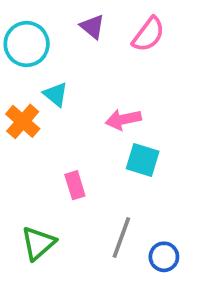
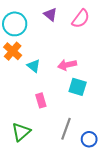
cyan triangle: (56, 94) -> (34, 66), moved
orange cross: (23, 121) -> (13, 51), moved

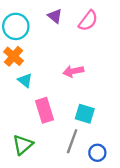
cyan triangle: (34, 66) -> (25, 80), moved
cyan square: (78, 87) -> (85, 114), moved
pink rectangle: (41, 100) -> (45, 110), size x1.5

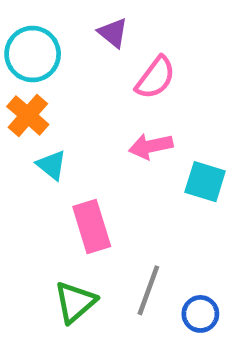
pink semicircle: (88, 21) -> (155, 78), moved
cyan square: (85, 114) -> (205, 182), moved
green triangle: (23, 145) -> (75, 302), moved

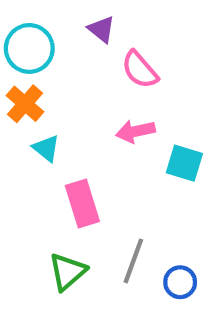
pink semicircle: (155, 78) -> (140, 70), turned 102

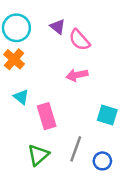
purple triangle: (102, 29) -> (58, 27), moved
cyan triangle: (46, 148) -> (21, 97), moved
cyan square: (184, 163) -> (107, 115), moved

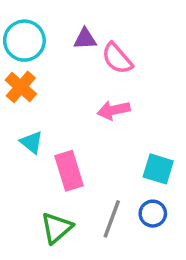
purple triangle: (58, 27) -> (85, 39), turned -42
blue circle: (102, 161) -> (153, 214), moved

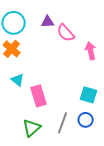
pink arrow: (114, 110) -> (91, 51), moved, turned 90

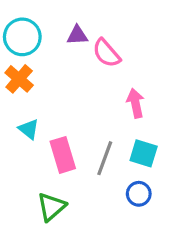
pink arrow: (91, 51) -> (136, 103), moved
gray line: (63, 123) -> (105, 158), moved

